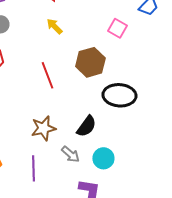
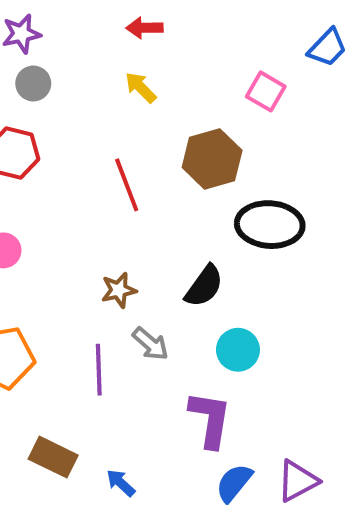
brown star: (43, 128) -> (119, 290), size x0.7
gray arrow: (70, 154) -> (150, 344), moved

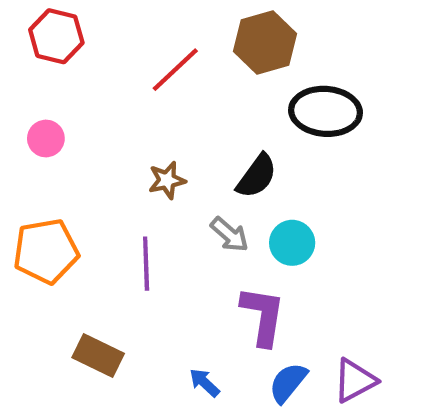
red line: (127, 185) -> (175, 70), turned 68
gray arrow: (150, 344) -> (230, 234), moved
blue arrow: (121, 483) -> (204, 383), moved

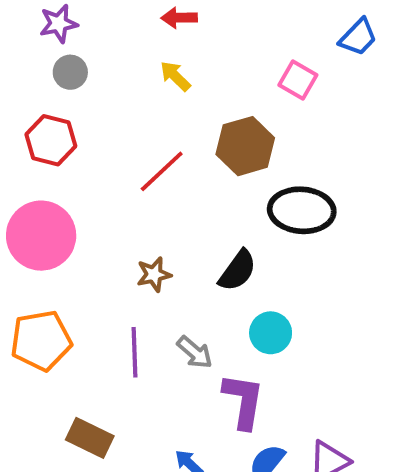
pink circle: (46, 138) -> (41, 236), size x2.0
gray arrow: (230, 234) -> (195, 352), moved

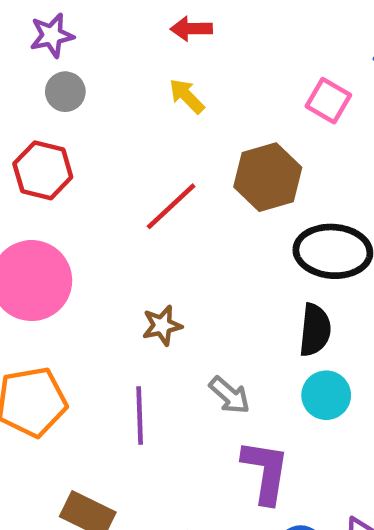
black semicircle: (238, 271) -> (315, 330), moved, turned -30
cyan circle: (271, 333) -> (326, 395), moved
gray arrow: (195, 352) -> (229, 395), moved

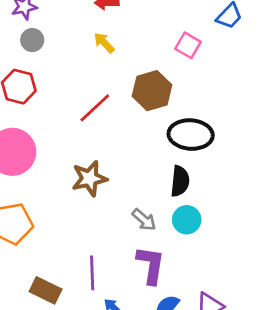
brown star: (162, 326) -> (89, 178), size x1.5
gray arrow: (229, 395) -> (144, 220), moved
purple line: (140, 415) -> (92, 273), moved

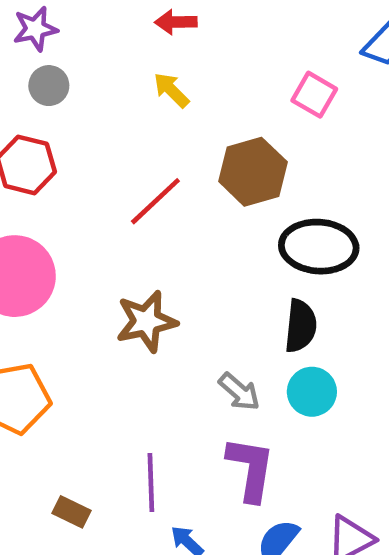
brown rectangle: (46, 290) -> (72, 512), size x0.7

